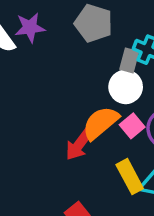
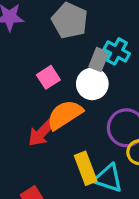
pink square: (132, 126) -> (48, 77), moved

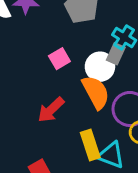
gray rectangle: (99, 60) -> (116, 54), moved
orange semicircle: (65, 115) -> (96, 92), moved, turned 92

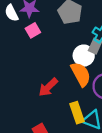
pink square: (59, 59) -> (33, 30), moved

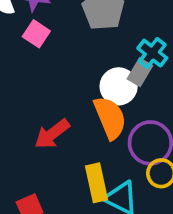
pink square: (33, 30) -> (36, 34), turned -32

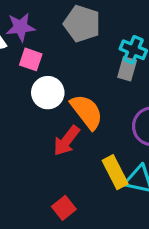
white circle: (119, 86) -> (48, 93), moved
orange semicircle: (110, 118) -> (87, 112), moved

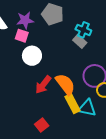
purple star: (20, 27) -> (25, 20), moved
gray rectangle: (127, 69) -> (80, 41), turned -64
orange semicircle: (87, 112) -> (65, 84), moved

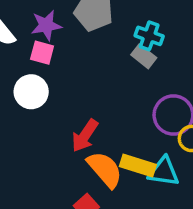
white circle: (32, 56) -> (31, 92), moved
orange semicircle: (65, 84) -> (105, 169), moved
yellow rectangle: (72, 104) -> (138, 166), turned -42

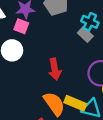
red arrow: (85, 136) -> (55, 69), moved, turned -50

